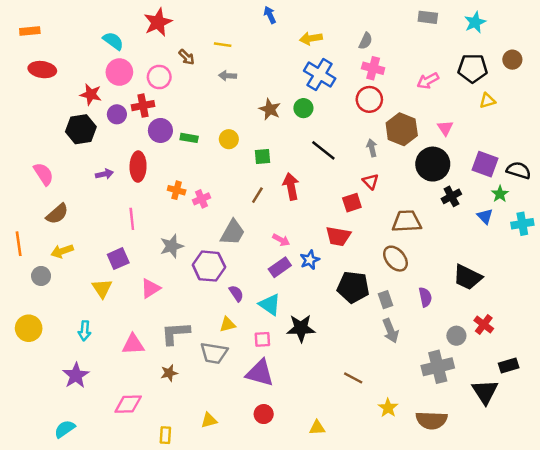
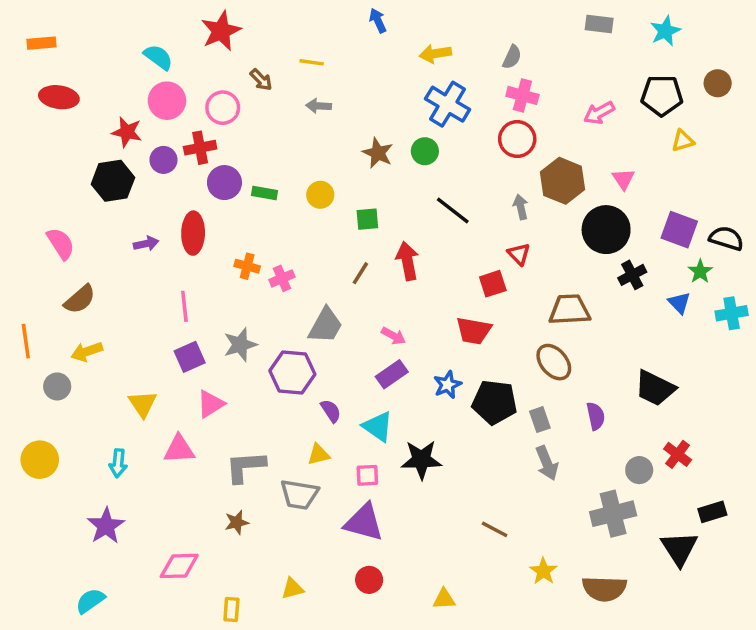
purple square: (118, 259) -> (190, 357), moved
blue star: (310, 260) -> (448, 385), moved
pink triangle: (133, 344) -> (179, 449), moved

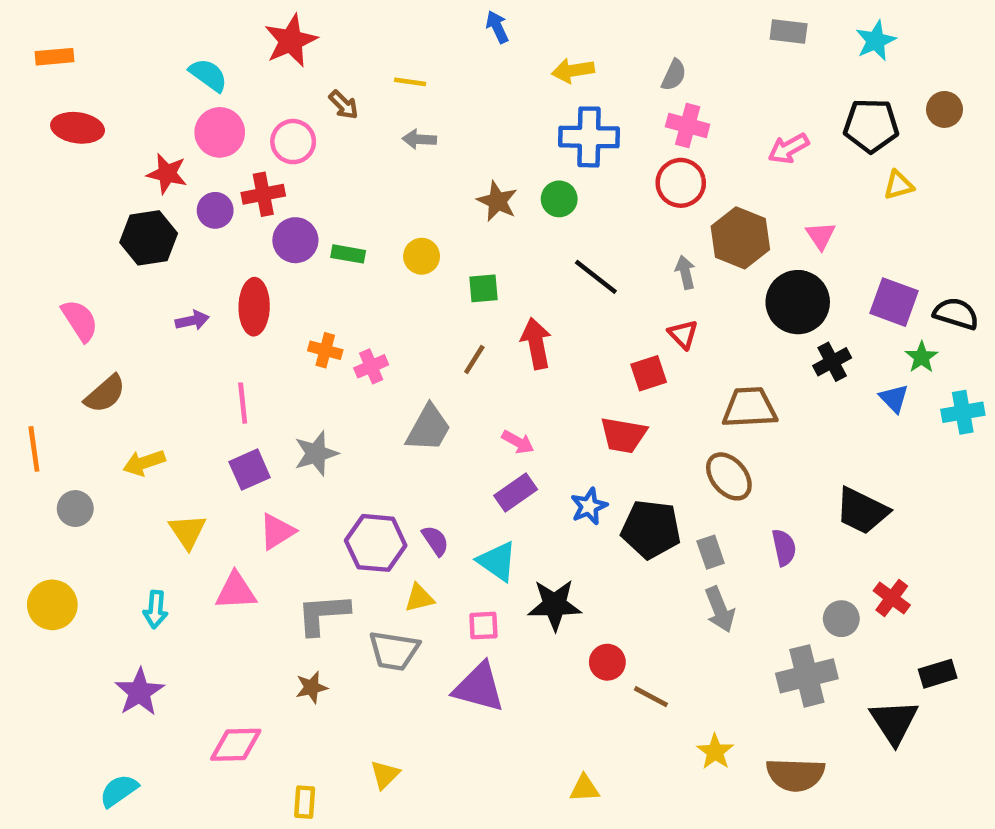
blue cross: (448, 104) -> (589, 137), turned -30
yellow arrow: (87, 352) -> (144, 463), moved
purple hexagon: (292, 373) -> (376, 543), moved
red circle: (369, 580) -> (607, 662), moved
yellow triangle: (292, 589) -> (385, 775), turned -30

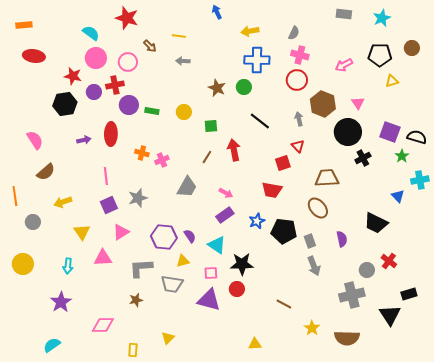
red star: (291, 41) -> (127, 18), turned -30
blue triangle: (894, 398) -> (398, 196), moved
red circle: (607, 662) -> (237, 289), moved

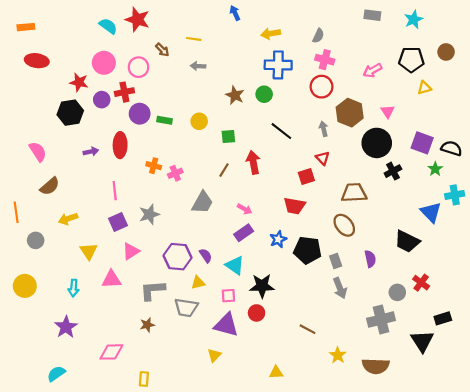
cyan semicircle: (91, 33) -> (108, 26), moved
blue triangle: (398, 196) -> (431, 212), size x1.5
yellow triangle: (168, 338) -> (214, 355), moved

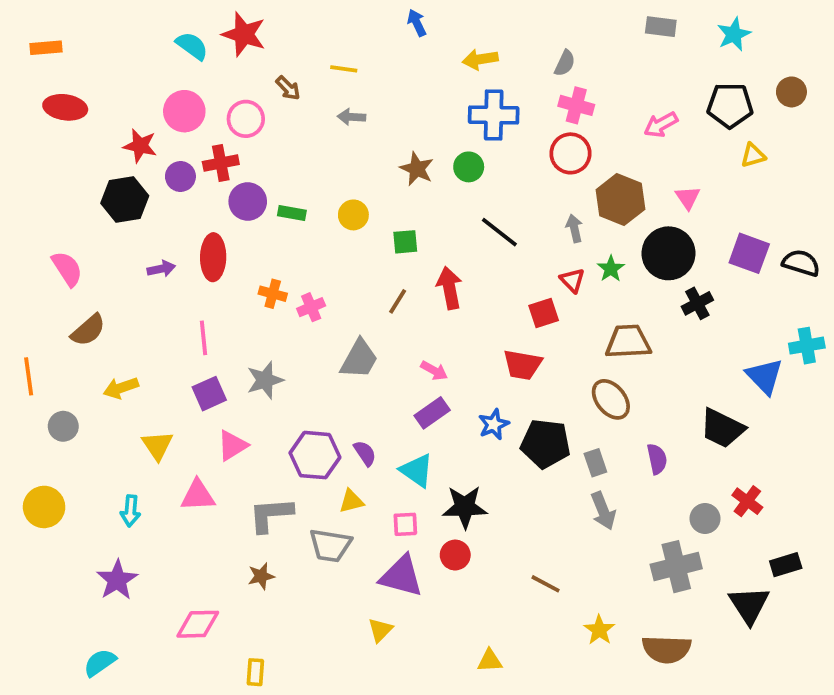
green star: (435, 169) -> (611, 269), moved

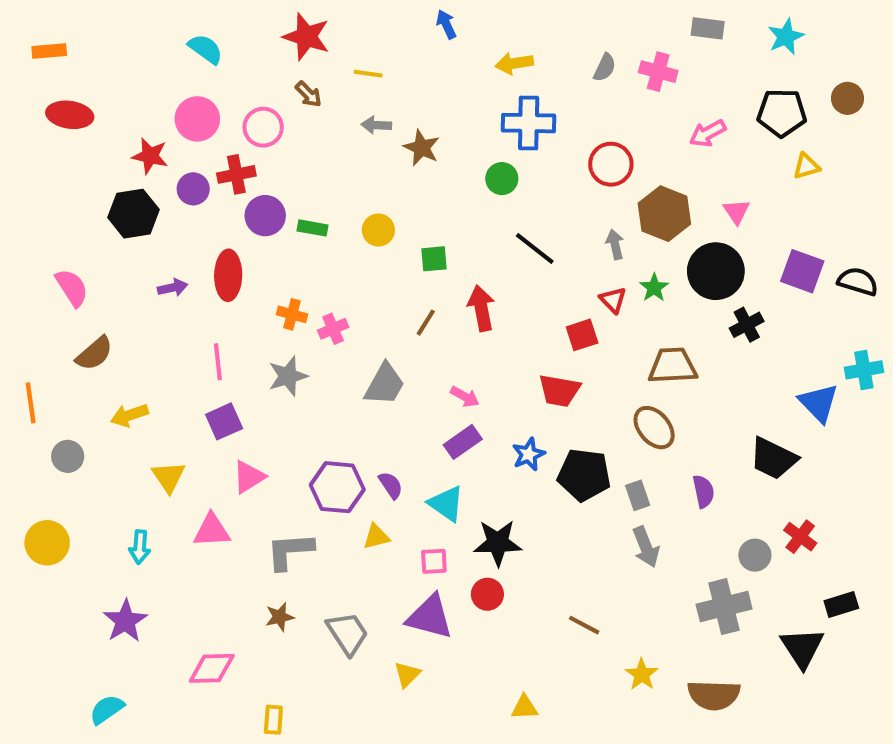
red star: (244, 34) -> (306, 37), moved
pink cross: (576, 105) -> (658, 72), moved
brown star: (417, 169) -> (422, 148), moved
gray star: (265, 380) -> (288, 376), moved
gray trapezoid: (330, 545) -> (348, 633), moved, turned -132

